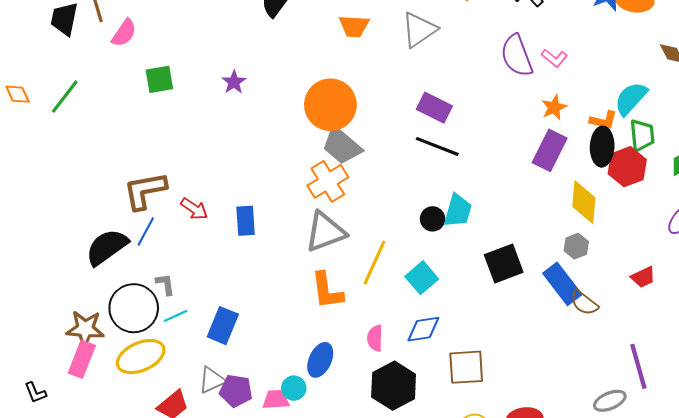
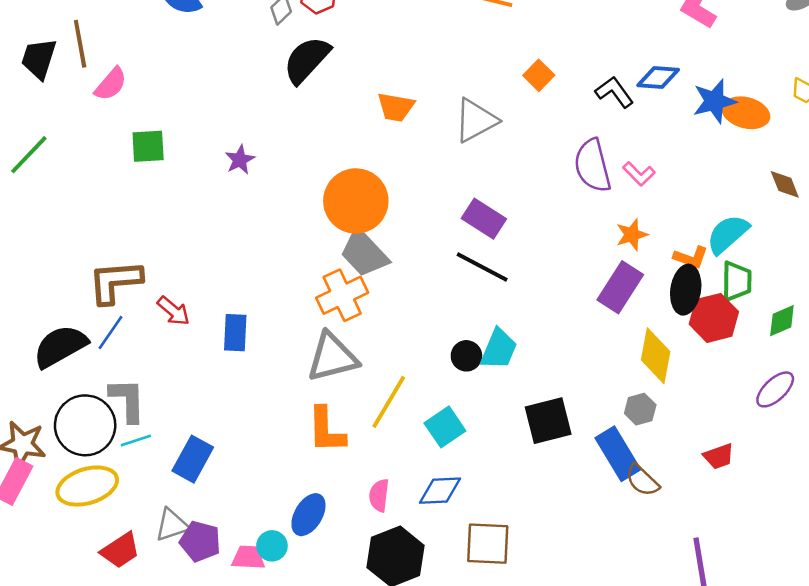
gray L-shape: (165, 284) -> (127, 400), size x1.6

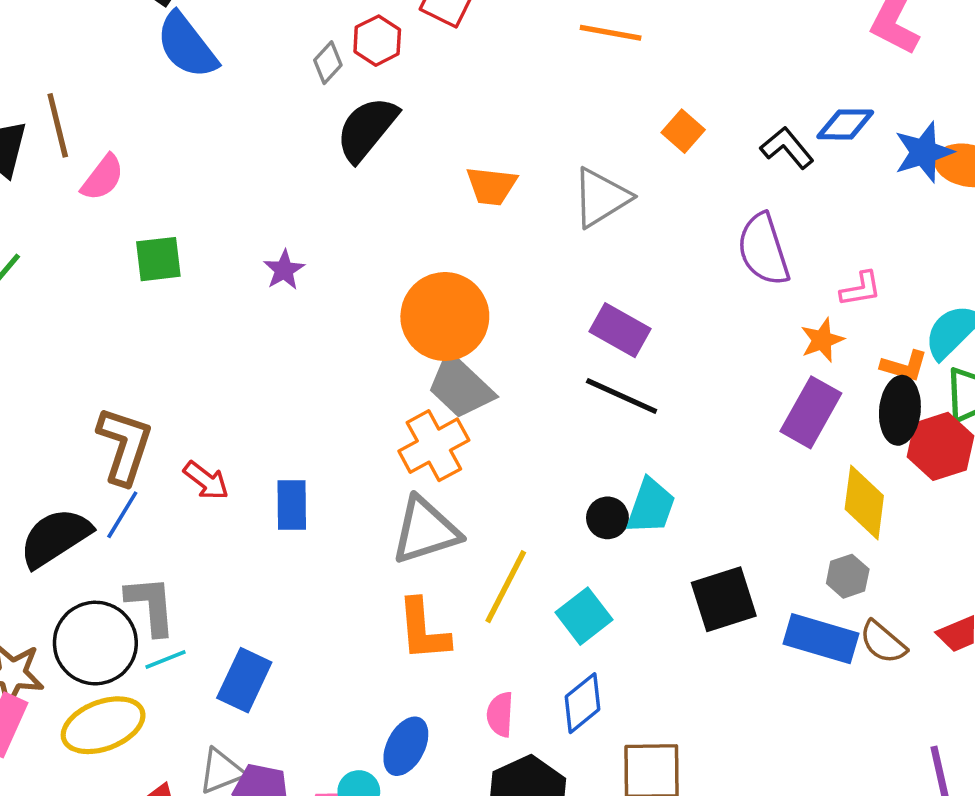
pink L-shape: (639, 174) -> (861, 289), moved, turned -52
brown L-shape: (115, 282) -> (125, 446), turned 116
blue rectangle: (618, 454) -> (821, 639), turned -39
brown semicircle: (642, 480) -> (883, 642), moved
blue diamond: (440, 491) -> (583, 703), turned -33

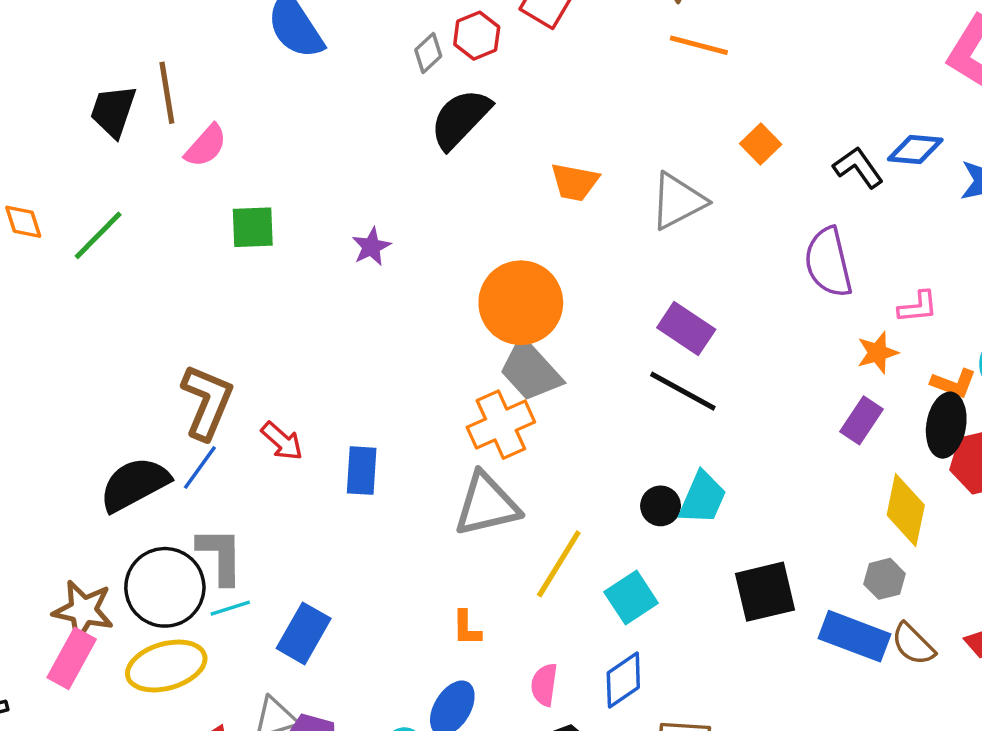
purple rectangle: (811, 412) -> (862, 420), size x0.7
orange L-shape: (423, 630) -> (467, 628), moved, size x0.6

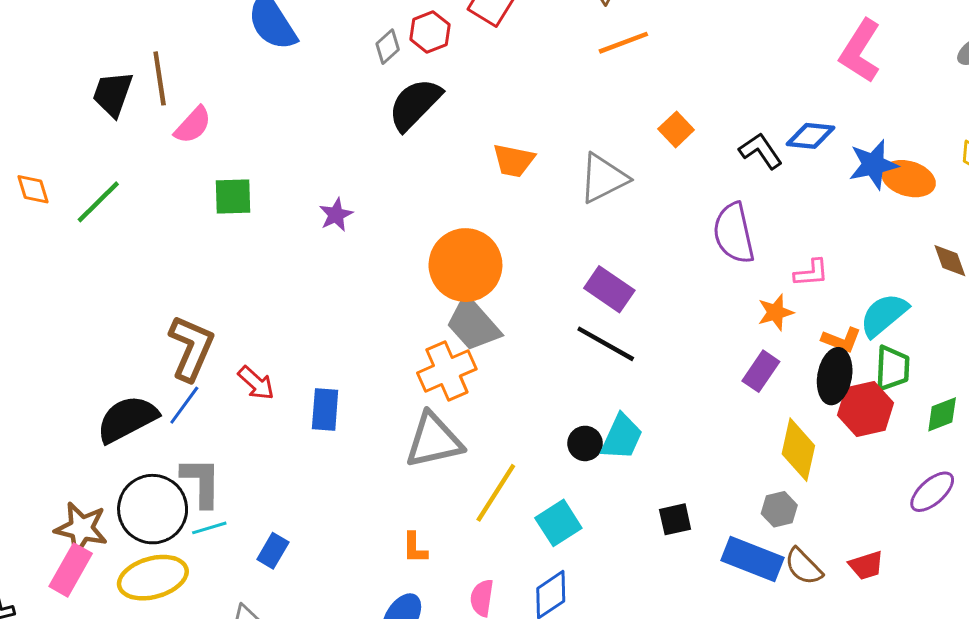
orange line: (699, 45) -> (623, 43), turned -36
black square: (765, 592) -> (675, 519), size x0.6
blue rectangle: (304, 633) -> (273, 551), size x0.7

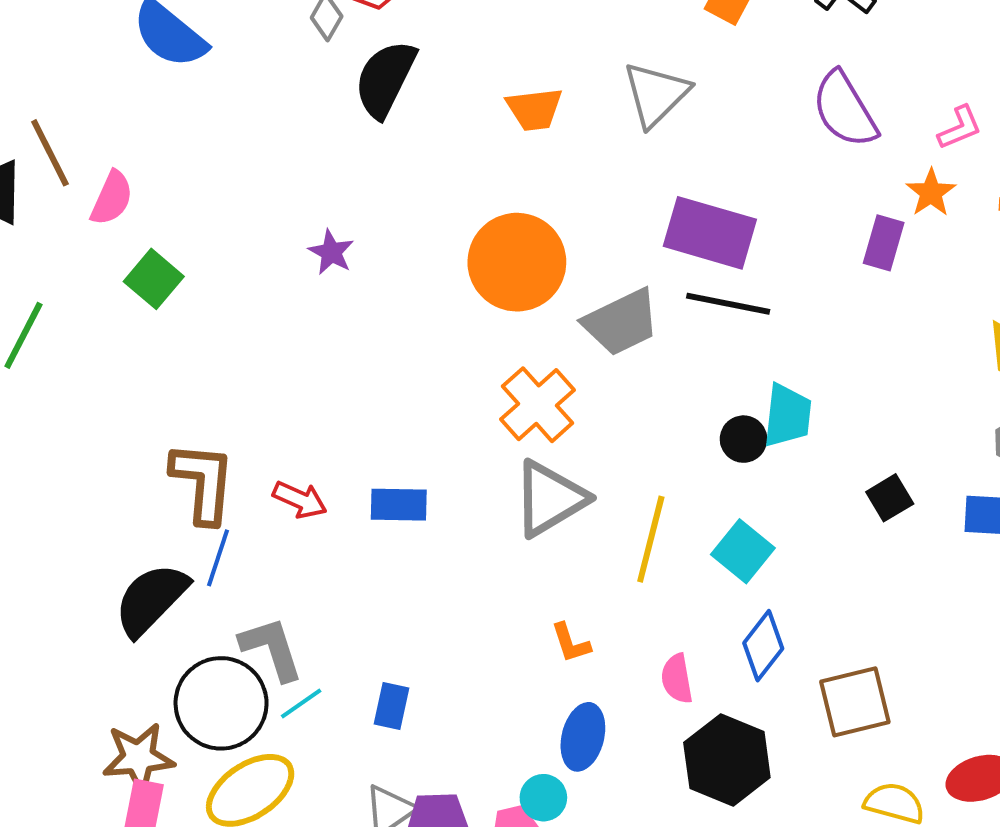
green square: (233, 196) -> (154, 279), moved, turned -30
purple rectangle: (609, 289) -> (710, 233), size x1.4
gray trapezoid: (473, 324) -> (621, 322), moved, turned -56
purple rectangle: (761, 371) -> (884, 243), moved
blue rectangle: (325, 410) -> (399, 505), turned -75

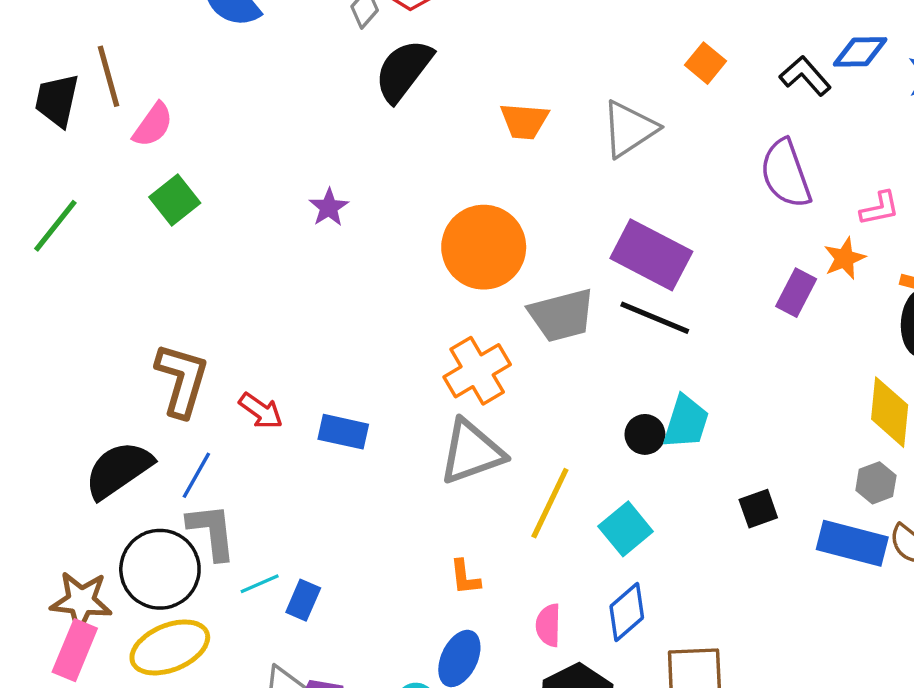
blue line: (218, 558) -> (196, 475), moved
cyan line: (301, 704) -> (260, 584), moved

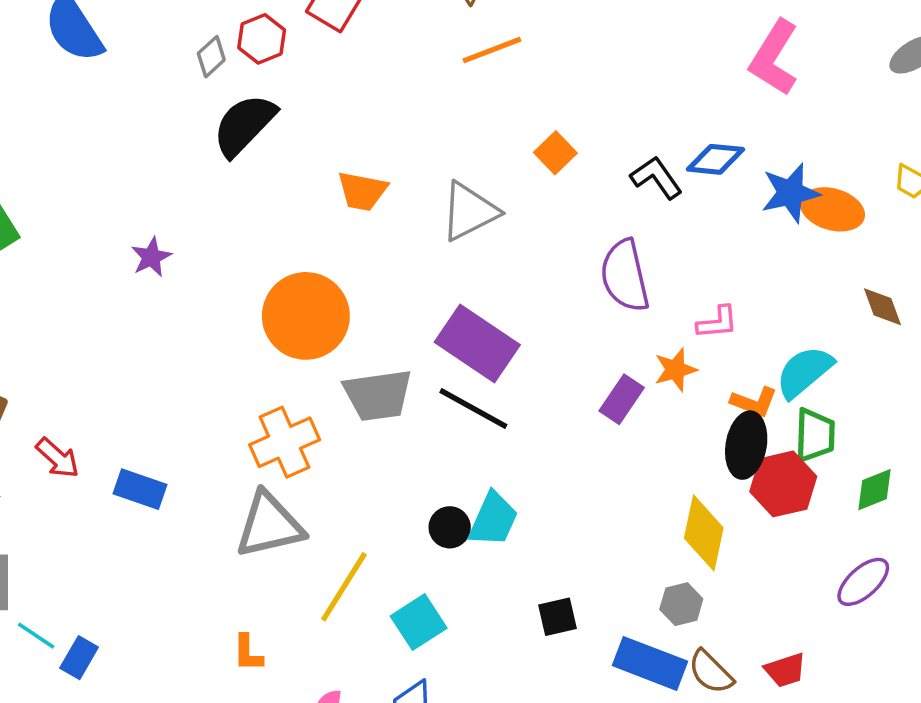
cyan line: (260, 584) -> (36, 636), turned 51

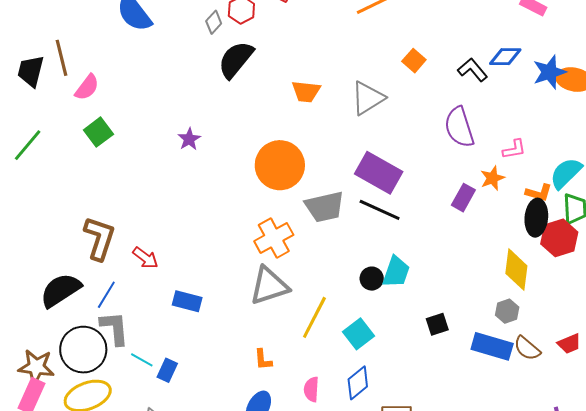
blue rectangle: (140, 489) -> (187, 301), moved

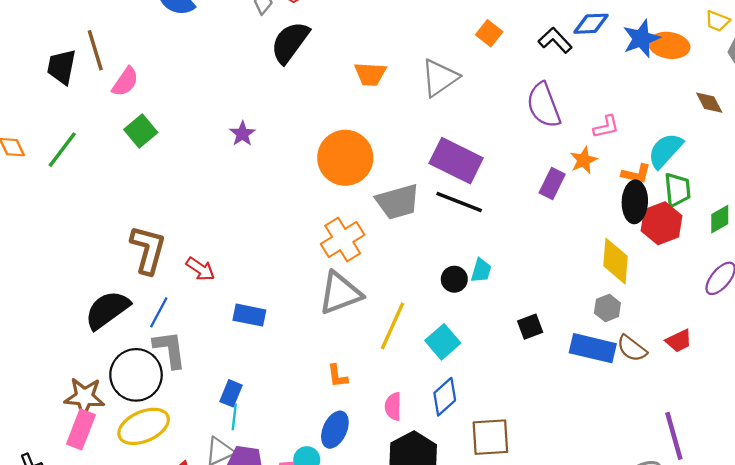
cyan trapezoid: (396, 272) -> (481, 270), size x0.7
cyan line: (142, 360) -> (234, 417), moved, turned 70

